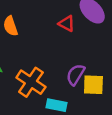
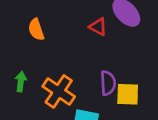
purple semicircle: (76, 75) -> (108, 83), turned 145

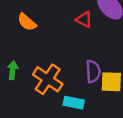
orange semicircle: (36, 30) -> (27, 22), turned -30

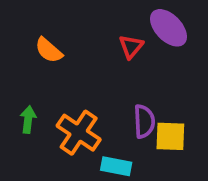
red triangle: (84, 19) -> (131, 47), turned 42

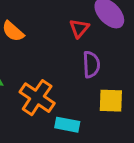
purple semicircle: (144, 121) -> (91, 64), moved

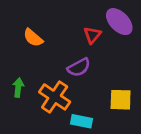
purple semicircle: (91, 64) -> (79, 67), moved, turned 65

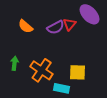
purple semicircle: (79, 67) -> (56, 27), moved
yellow square: (121, 100) -> (78, 72), moved

